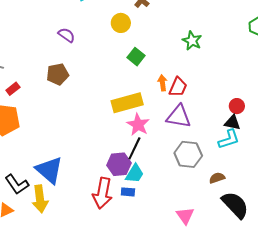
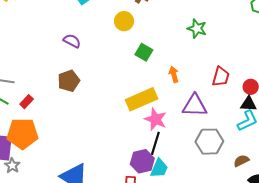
red trapezoid: (178, 87) -> (221, 77), moved

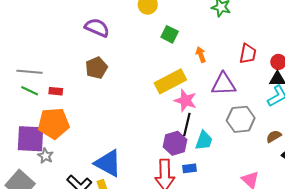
purple semicircle: (72, 41) -> (97, 28), size x1.4
red rectangle: (27, 102) -> (56, 91), turned 56
cyan trapezoid: (159, 168) -> (204, 140), moved

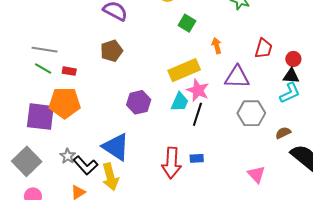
cyan trapezoid: (204, 140) -> (180, 102), moved
purple hexagon: (175, 143) -> (139, 102), moved
gray star: (46, 156) -> (68, 156), moved

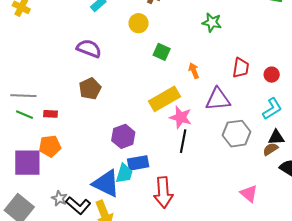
black triangle: (291, 76) -> (276, 137), moved
cyan trapezoid: (180, 102) -> (124, 173), moved
orange pentagon: (65, 103) -> (50, 146), size x0.7
blue rectangle: (197, 158) -> (138, 163), moved, size x1.5

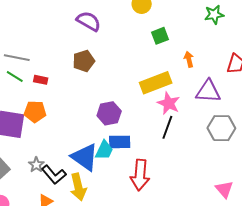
green star: (212, 23) -> (214, 15), turned -30
green square: (162, 52) -> (160, 36), turned 36

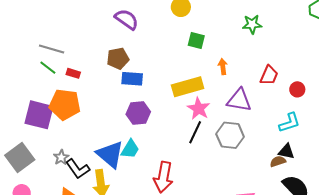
green square: (160, 36) -> (196, 40), turned 30
orange pentagon: (35, 112) -> (65, 104), size x1.4
gray hexagon: (221, 128) -> (230, 135), moved
blue rectangle: (120, 142) -> (132, 79), moved

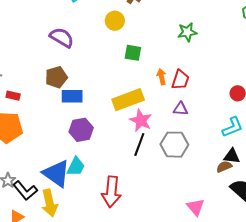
red trapezoid: (269, 75) -> (180, 80), moved
purple triangle: (239, 100) -> (181, 109), size x0.6

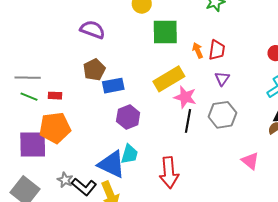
green square: (133, 53) -> (165, 32), size x1.6
purple triangle: (181, 109) -> (222, 79), turned -49
pink triangle: (196, 207) -> (250, 161), moved

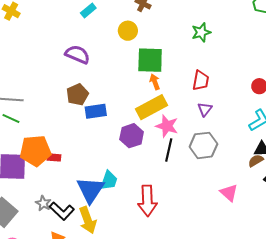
orange arrow: (198, 50) -> (155, 82), moved
red rectangle: (55, 96) -> (54, 157), moved
purple hexagon: (128, 117) -> (132, 136), moved
blue triangle: (112, 164) -> (90, 190), turned 36

